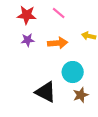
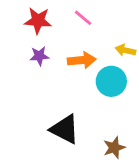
cyan circle: (73, 72) -> (111, 81), moved
brown star: (81, 95) -> (114, 148), moved

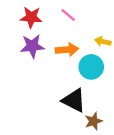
purple star: (39, 56) -> (32, 46), size x1.5
black triangle: (65, 129) -> (74, 100), moved

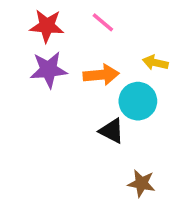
black triangle: (74, 100) -> (112, 131), moved, size x0.7
brown star: (94, 121) -> (141, 183), turned 30

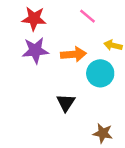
pink line: (103, 22) -> (88, 16), moved
black triangle: (112, 131) -> (66, 103), moved, turned 36

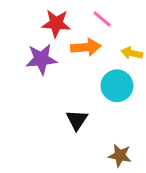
red star: (34, 19) -> (56, 23), moved
orange arrow: (73, 54) -> (86, 47), moved

